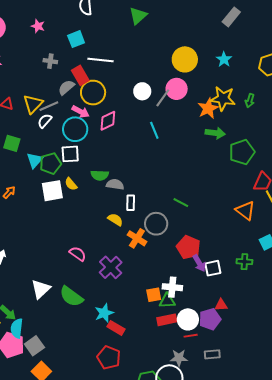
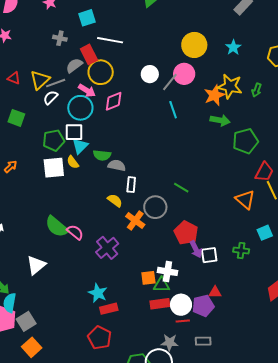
cyan line: (154, 130) -> (173, 110), moved
cyan triangle: (35, 160) -> (80, 146), moved
green semicircle: (71, 296) -> (57, 227), moved
cyan star: (104, 313) -> (98, 293), turned -30
red rectangle: (116, 328) -> (109, 309), turned -48

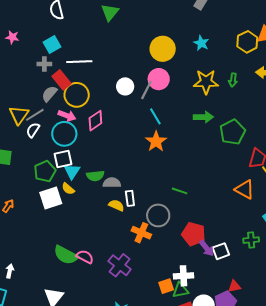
gray cross: (60, 38) -> (44, 64), moved
orange star: (214, 95) -> (156, 141), moved
yellow semicircle: (115, 200) -> (116, 205), moved

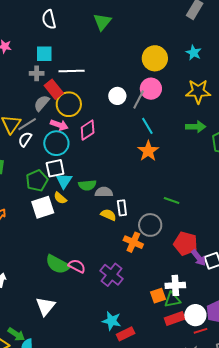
cyan square: (52, 44) -> (44, 54), turned 30

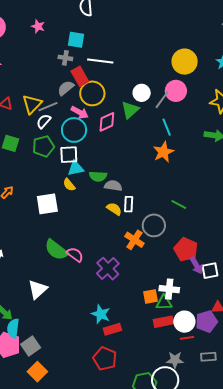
green triangle: (102, 22) -> (130, 110), moved
green pentagon: (37, 181) -> (43, 146), moved
cyan triangle: (64, 181) -> (76, 168), turned 36
white square: (43, 207) -> (47, 204), moved

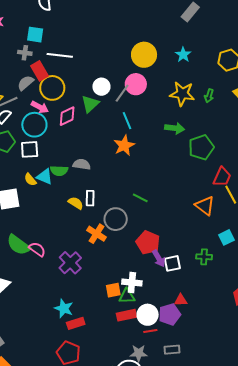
cyan triangle: (76, 168) -> (45, 177), moved, turned 36
gray semicircle: (113, 186) -> (82, 164), moved

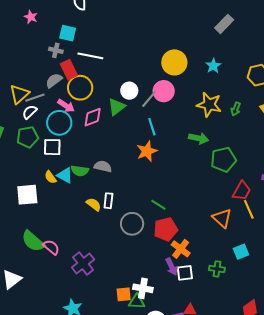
orange cross: (96, 234) -> (181, 249), moved
red pentagon: (148, 243) -> (166, 229), moved, turned 30

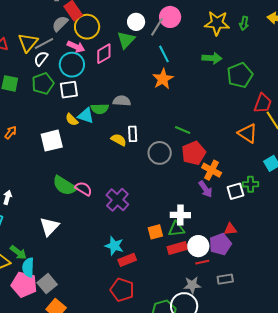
white square: (185, 273) -> (235, 191), moved
orange square: (124, 294) -> (155, 232), moved

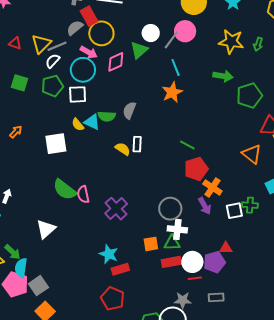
gray semicircle: (122, 101) -> (129, 110), turned -78
gray circle: (160, 153) -> (170, 209), moved
pink semicircle: (83, 189) -> (83, 194), turned -138

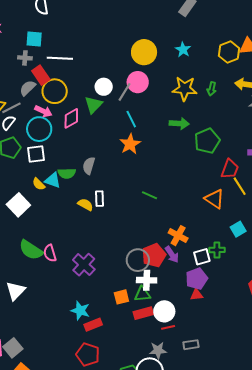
white square: (56, 144) -> (18, 205), turned -30
red pentagon: (196, 169) -> (154, 255), moved
purple pentagon: (214, 262) -> (197, 279), moved

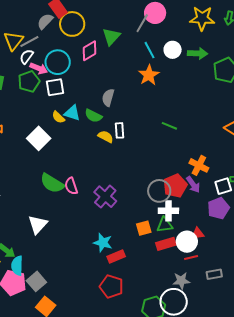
white circle: (104, 87) -> (173, 50), moved
pink arrow: (43, 111) -> (39, 68), moved
green semicircle: (67, 173) -> (93, 116), moved, turned 30
red triangle: (196, 295) -> (198, 233), moved

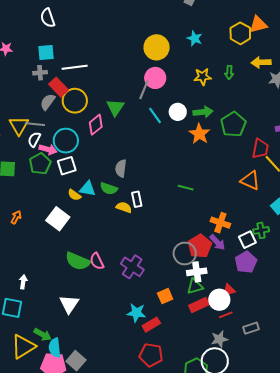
yellow star: (202, 18) -> (203, 77), size x0.7
gray line: (29, 42) -> (35, 124), turned 42
orange star: (149, 75) -> (199, 134), moved
orange square: (144, 228) -> (165, 296), moved

